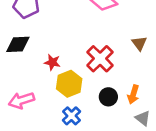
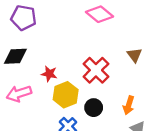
black circle: (108, 97) -> (94, 108), moved
pink arrow: (21, 100) -> (19, 94), moved

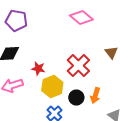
orange arrow: (129, 105) -> (95, 96), moved

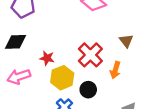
orange arrow: (95, 96) -> (115, 70), moved

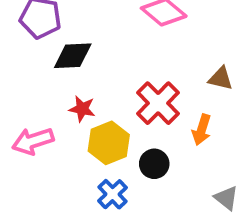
brown triangle: (126, 41) -> (221, 78), turned -40
black diamond: (16, 42) -> (73, 56), moved

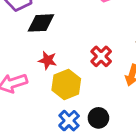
red cross: (158, 103) -> (101, 56), size x0.7
black circle: (154, 164) -> (98, 118), moved

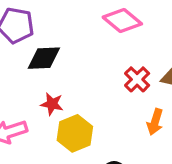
red cross: (101, 56) -> (137, 79), moved

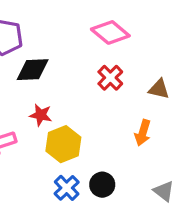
red cross: (137, 79) -> (110, 78), moved

